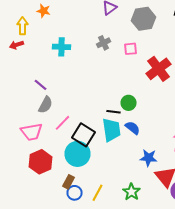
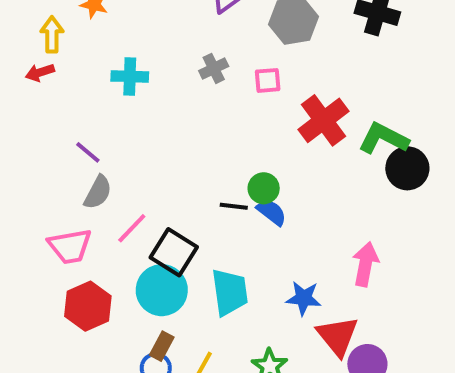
blue semicircle: (132, 128) -> (272, 212), moved
cyan trapezoid: (112, 130) -> (230, 292), moved
brown rectangle: (68, 182) -> (162, 346), moved

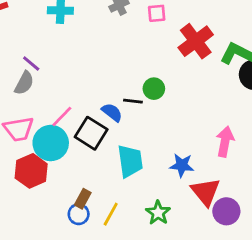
gray semicircle: (98, 192) -> (24, 83), moved
blue semicircle: (272, 212) -> (112, 112), moved
cyan circle: (162, 290) -> (51, 143), moved

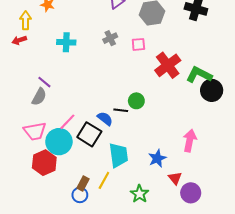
blue star: (182, 165) -> (157, 158), turned -30
red triangle: (205, 192) -> (175, 178), size x0.6
yellow line: (111, 214) -> (104, 180), moved

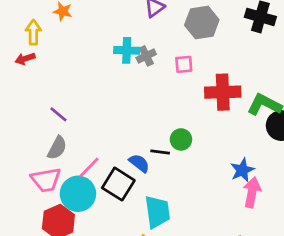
cyan cross: (66, 42) -> (127, 50), moved
red cross: (168, 65) -> (223, 92), turned 35
gray semicircle: (39, 97) -> (57, 148), moved
blue star: (157, 158) -> (242, 170), moved

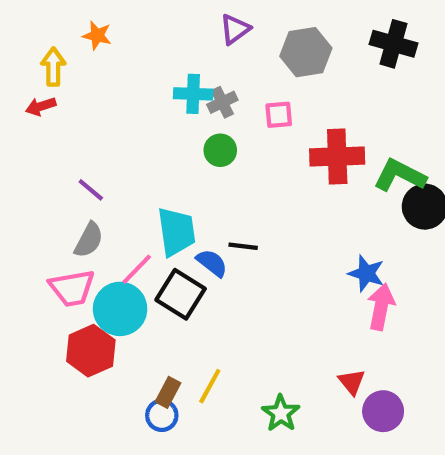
green circle: (181, 139) -> (220, 150), moved
blue star: (242, 170) -> (366, 273), turned -30
cyan trapezoid: (157, 212) -> (176, 232), moved

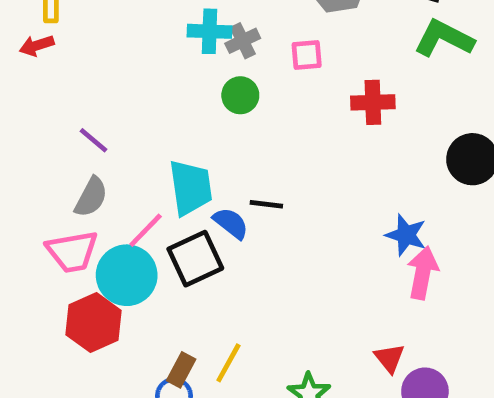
red cross: (337, 157) -> (373, 102), size x0.7
green L-shape: (400, 175) -> (444, 38), moved
black square: (181, 294) -> (195, 259), turned 33

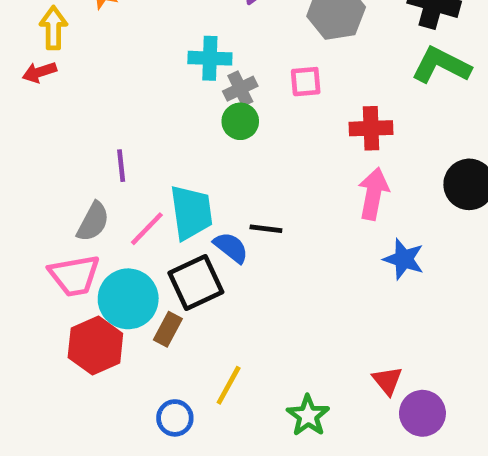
gray cross: (243, 41) -> (240, 89), moved
purple line: (93, 140) -> (121, 166), moved, turned 44
pink line: (146, 230) -> (147, 229), moved
pink arrow: (423, 273) -> (373, 194), moved
brown rectangle: (181, 370) -> (168, 329), moved

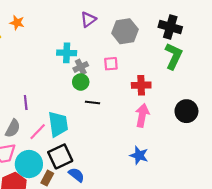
green L-shape: (441, 65) -> (174, 56), turned 88
black line: (266, 229) -> (93, 103), moved
blue semicircle: (231, 247) -> (76, 175), moved
blue star: (404, 259) -> (139, 155), moved

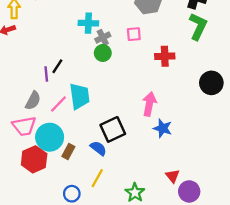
black line: (93, 103) -> (57, 66), moved, turned -64
pink arrow: (142, 115) -> (149, 104), moved
black square: (60, 156) -> (113, 129), moved

